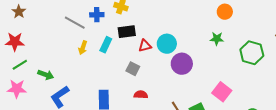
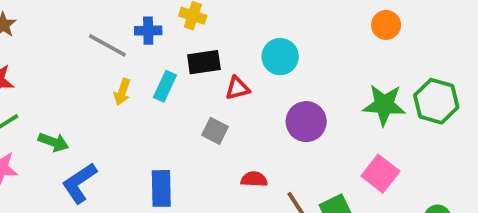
green star: (217, 39) -> (384, 105), moved, size x1.6
cyan circle: (167, 44) -> (280, 57), moved
red semicircle: (141, 95) -> (254, 179), moved

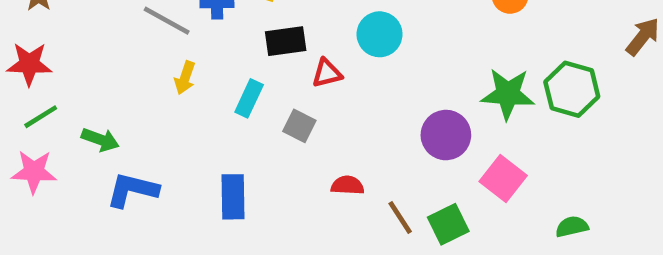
cyan rectangle: (165, 86) -> (249, 98), moved
purple circle: (306, 122) -> (446, 135), moved
blue L-shape: (79, 183) -> (132, 190), turned 48

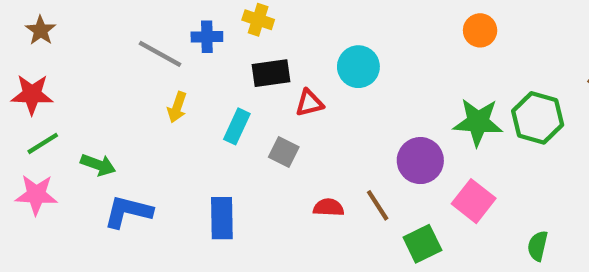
brown line: (400, 217) -> (378, 205), moved
green semicircle: (572, 227) -> (538, 246), turned -64

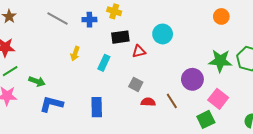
gray line: (160, 54) -> (58, 19), moved
gray square: (284, 152) -> (136, 84), moved
green square: (422, 244) -> (206, 119), moved

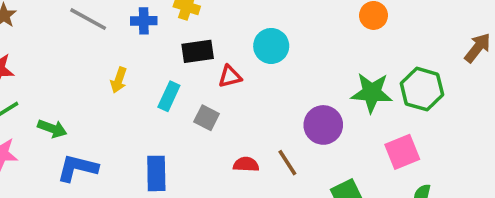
gray square: (136, 84) -> (207, 118), moved
pink square: (218, 99) -> (402, 152), moved, turned 30

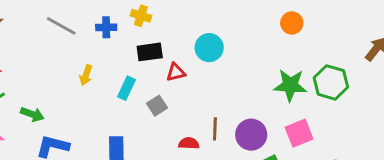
gray square: (207, 118) -> (157, 106), turned 30
purple circle: (323, 125) -> (251, 135), moved
pink square: (402, 152) -> (299, 133), moved
brown line: (287, 163) -> (215, 129), moved, turned 35

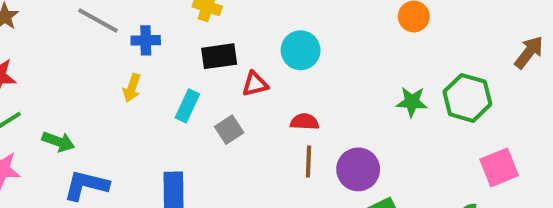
blue cross: (106, 27) -> (146, 40), moved
green star: (290, 85) -> (412, 102), size x0.7
pink square: (299, 133) -> (499, 167), moved
red semicircle: (189, 143) -> (305, 122), moved

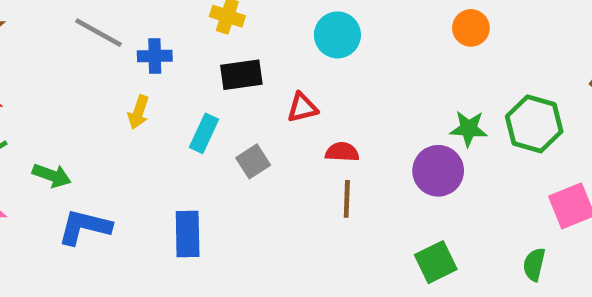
cyan circle: (301, 50) -> (337, 35), moved
red triangle: (255, 84) -> (302, 108), moved
purple circle: (358, 169) -> (438, 171), moved

